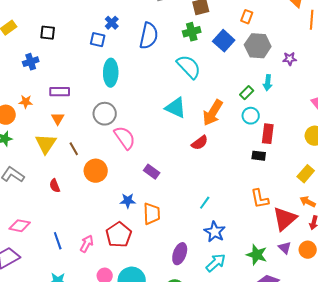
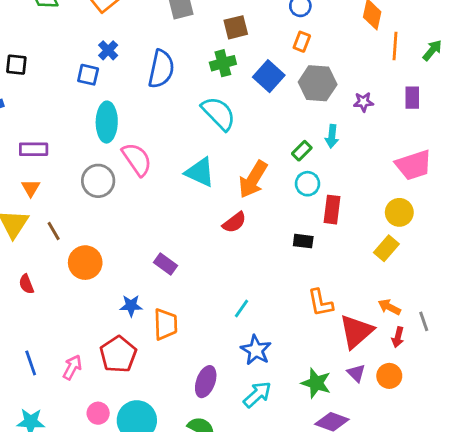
pink semicircle: (125, 138) -> (137, 159), moved
black rectangle: (259, 156) -> (303, 241), moved
yellow rectangle: (306, 174) -> (386, 248), moved

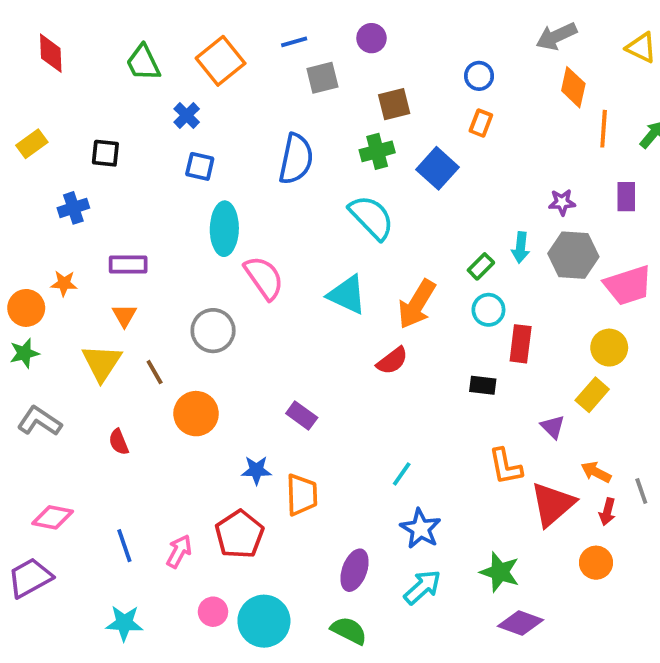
blue cross: (108, 50) -> (187, 115), moved
gray hexagon: (318, 83) -> (573, 255), moved
gray circle: (98, 181) -> (213, 331), moved
purple triangle: (356, 373) -> (553, 427), moved

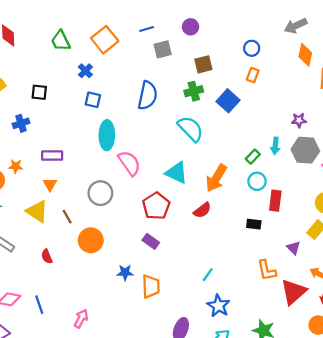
yellow triangle: (102, 363) -> (37, 211), turned -30
red pentagon: (239, 534) -> (156, 206), moved
blue line: (124, 546) -> (39, 305), moved

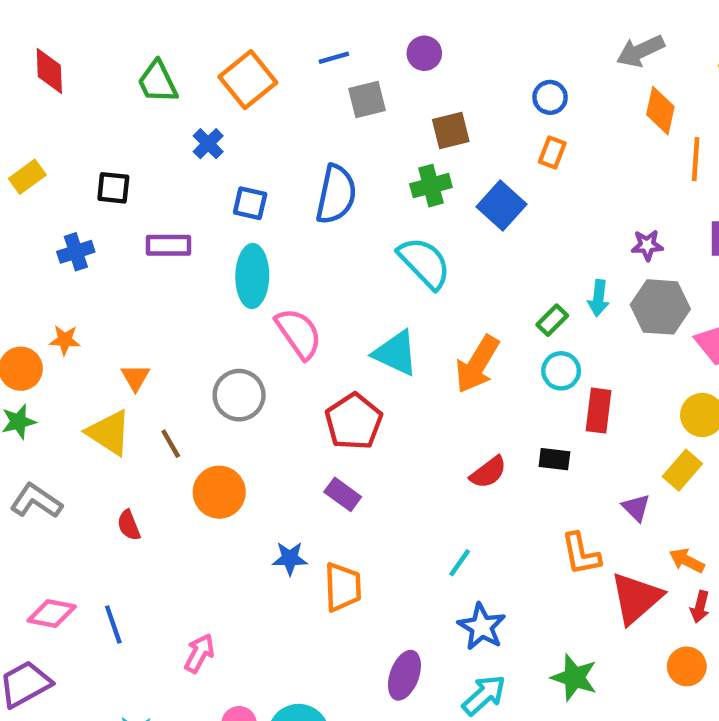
blue square: (93, 100) -> (250, 203), moved
purple rectangle: (52, 156) -> (168, 245), moved
red semicircle: (202, 210) -> (488, 472), moved

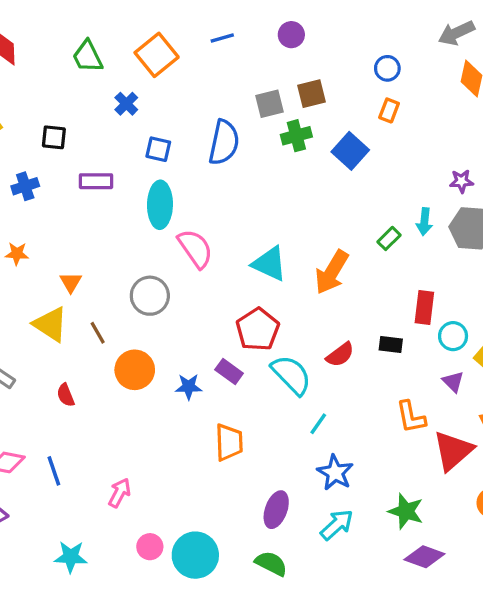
gray square: (367, 100) -> (269, 104), moved
cyan semicircle: (424, 263) -> (291, 375), moved
cyan circle: (561, 371) -> (453, 336), moved
red pentagon: (354, 422) -> (258, 329), moved
blue star: (290, 558) -> (189, 387), moved

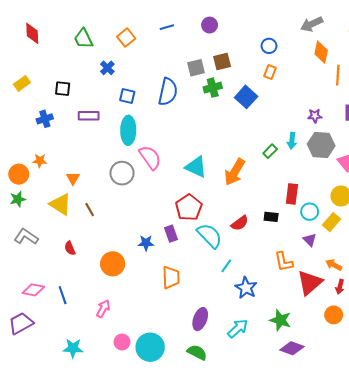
orange square: (157, 55) -> (126, 38), size x0.7
gray circle: (150, 296) -> (122, 173), moved
orange circle: (135, 370) -> (113, 264), moved
purple rectangle: (229, 372) -> (171, 234), turned 35
blue star: (335, 473) -> (246, 288), moved

